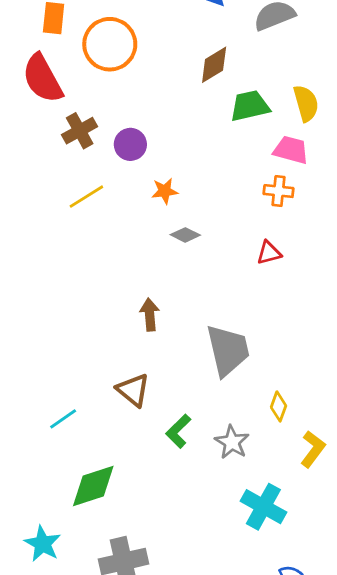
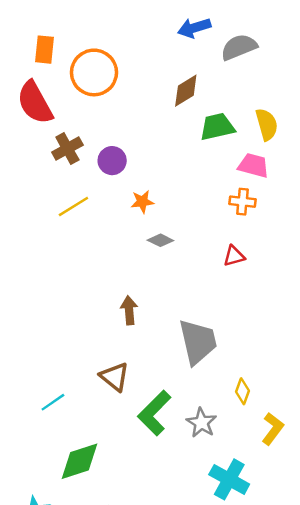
green L-shape: (178, 431) -> (154, 413), size x1.5

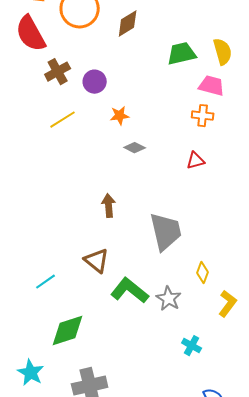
brown diamond: (186, 91) -> (128, 24), moved
green L-shape: (154, 413) -> (130, 291), turned 84
cyan cross: (229, 479) -> (192, 346), size x0.6

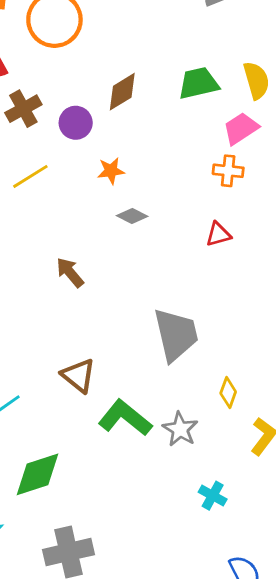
brown diamond: (128, 24) -> (122, 92), moved
pink trapezoid: (212, 86) -> (241, 128), turned -48
brown arrow: (109, 206) -> (70, 272), moved, turned -35

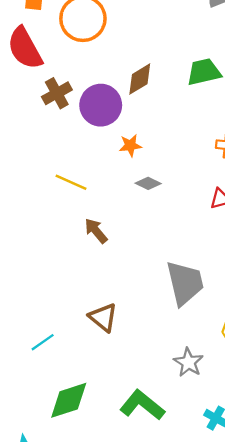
purple circle: (76, 123) -> (101, 105), size x1.5
yellow line: (30, 176) -> (71, 182), moved, turned 56
green L-shape: (125, 418) -> (142, 405), moved

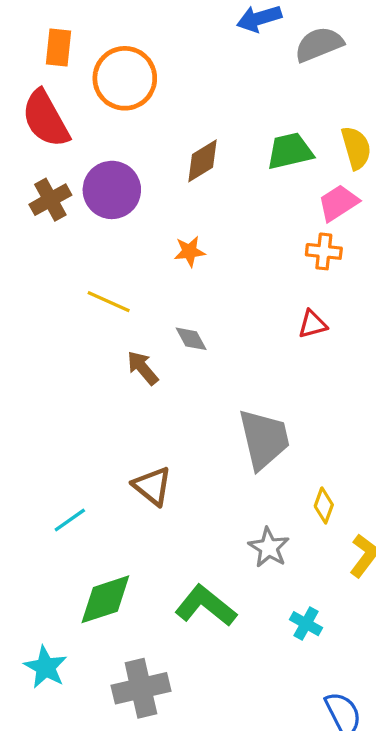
brown cross: (57, 93) -> (50, 200), moved
purple circle: (101, 105) -> (112, 190), moved
gray diamond: (148, 183) -> (191, 339), moved, turned 35

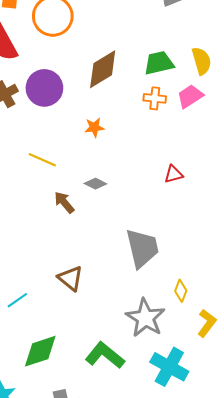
brown diamond: (202, 161) -> (103, 69), size x1.4
orange cross: (324, 251) -> (155, 98), moved
gray diamond: (191, 339) -> (95, 184), turned -35
gray star: (269, 547) -> (145, 318), size x1.5
cyan cross: (306, 624) -> (169, 367), size x1.8

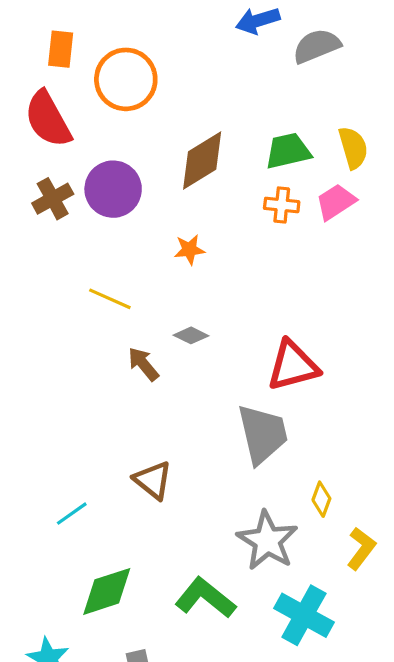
red triangle: (173, 174) -> (293, 366), moved, size x1.8

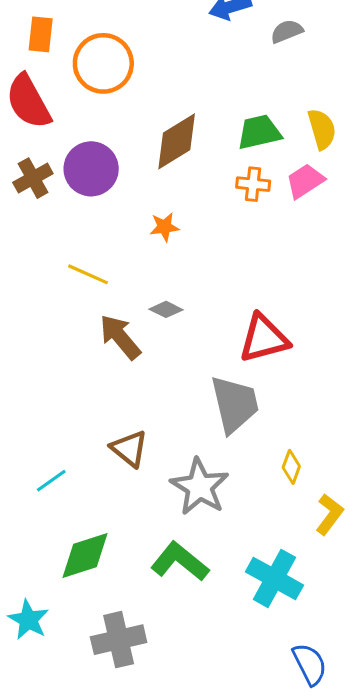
gray semicircle: (317, 46) -> (287, 31), size x0.7
brown arrow: (143, 364) -> (120, 337), size x1.4
gray star: (267, 541) -> (200, 487), moved

